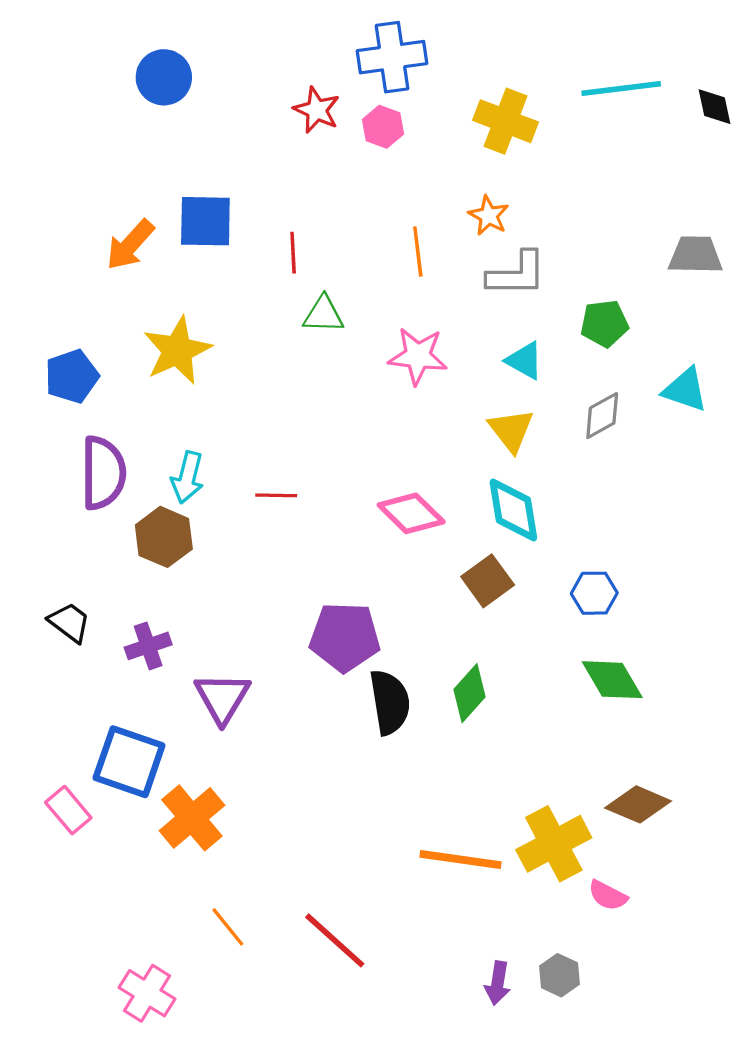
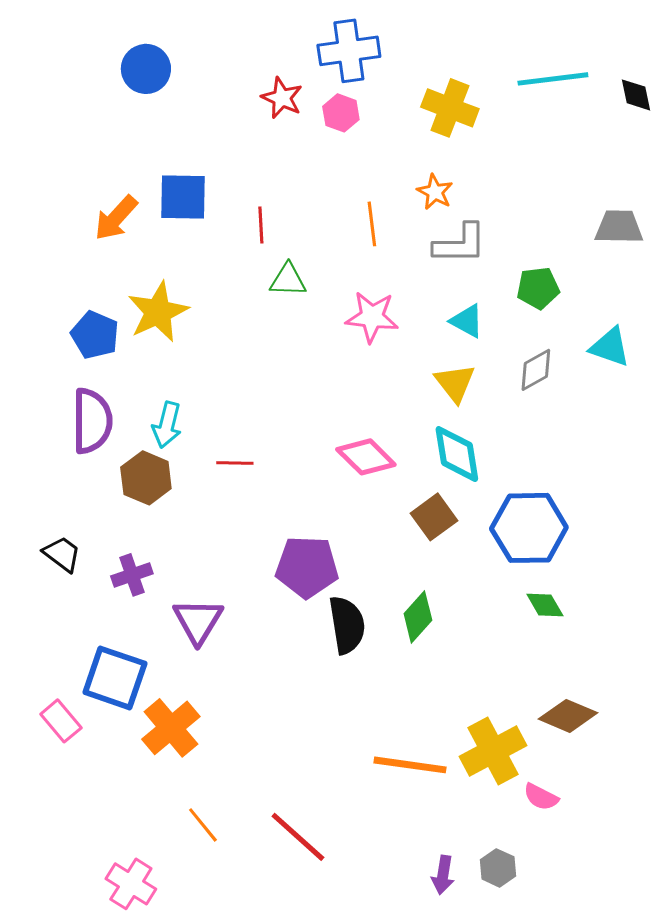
blue pentagon: (72, 376) -> (95, 335), moved, turned -30
red line: (276, 495) -> (235, 463), moved
blue hexagon: (594, 593) -> (529, 528), size x1.8
green diamond: (612, 680) -> (545, 605), size x0.7

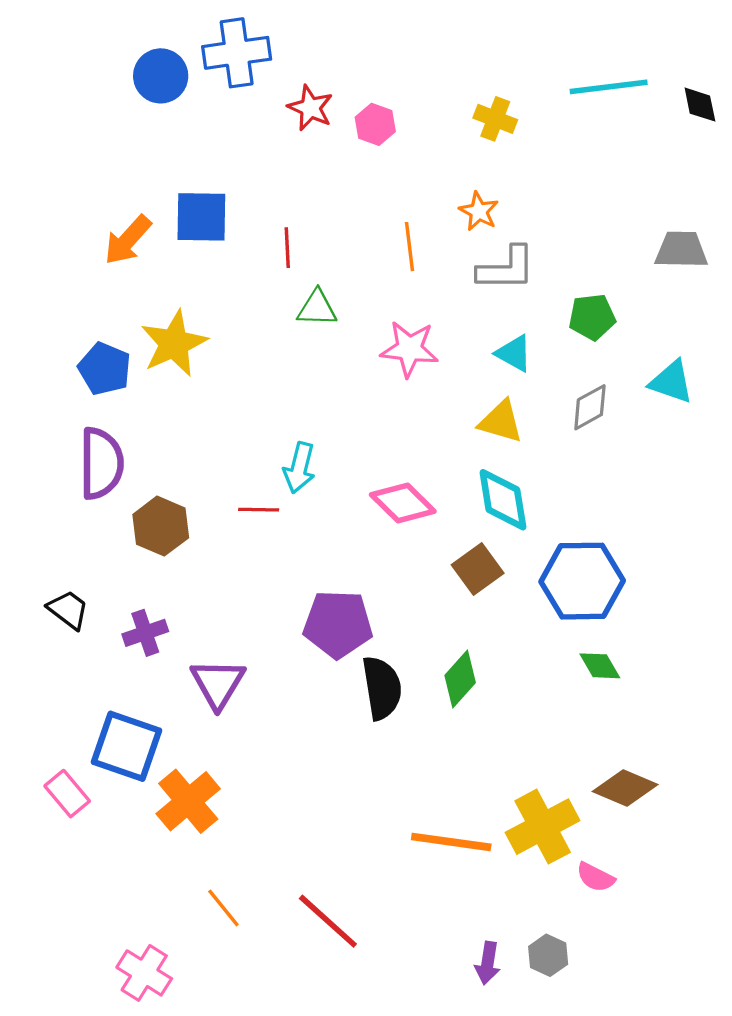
blue cross: (349, 51) -> (237, 53), moved
yellow cross: (450, 108) -> (495, 119), size x0.7
yellow triangle: (455, 383) -> (501, 422), turned -36
cyan arrow: (167, 425) -> (299, 468), moved

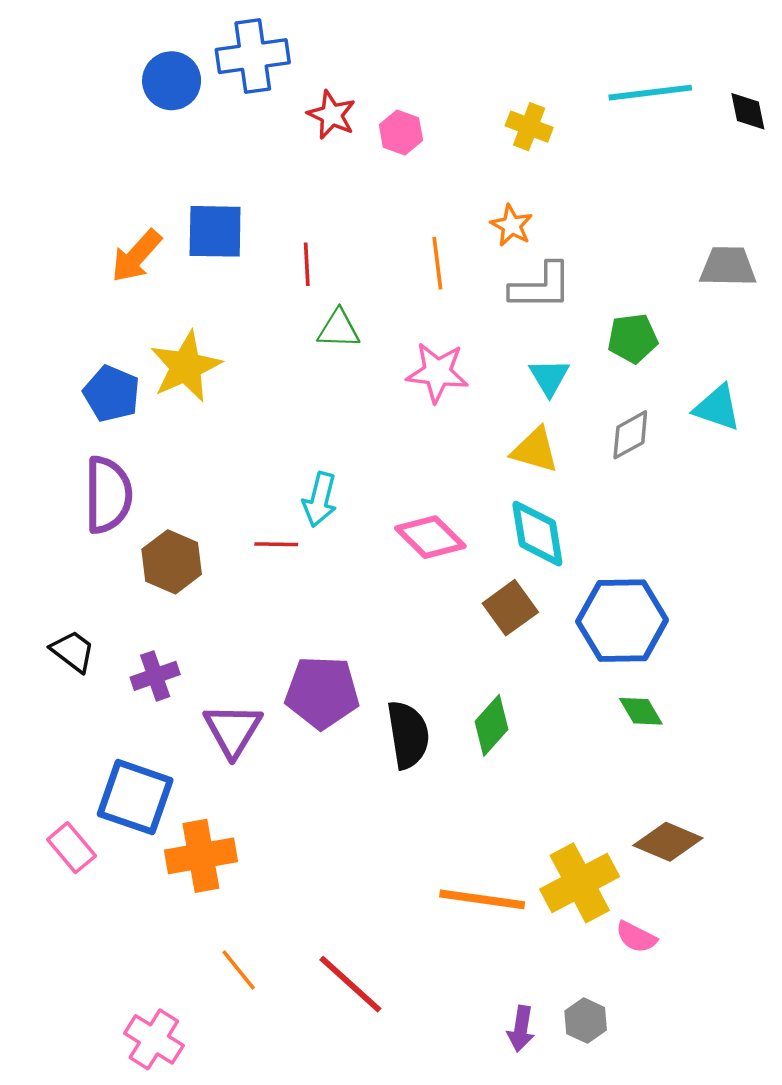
cyan triangle: (514, 353) -> (549, 377), turned 30
purple pentagon: (338, 624) -> (322, 692), moved
orange cross: (188, 801) -> (201, 856), turned 30

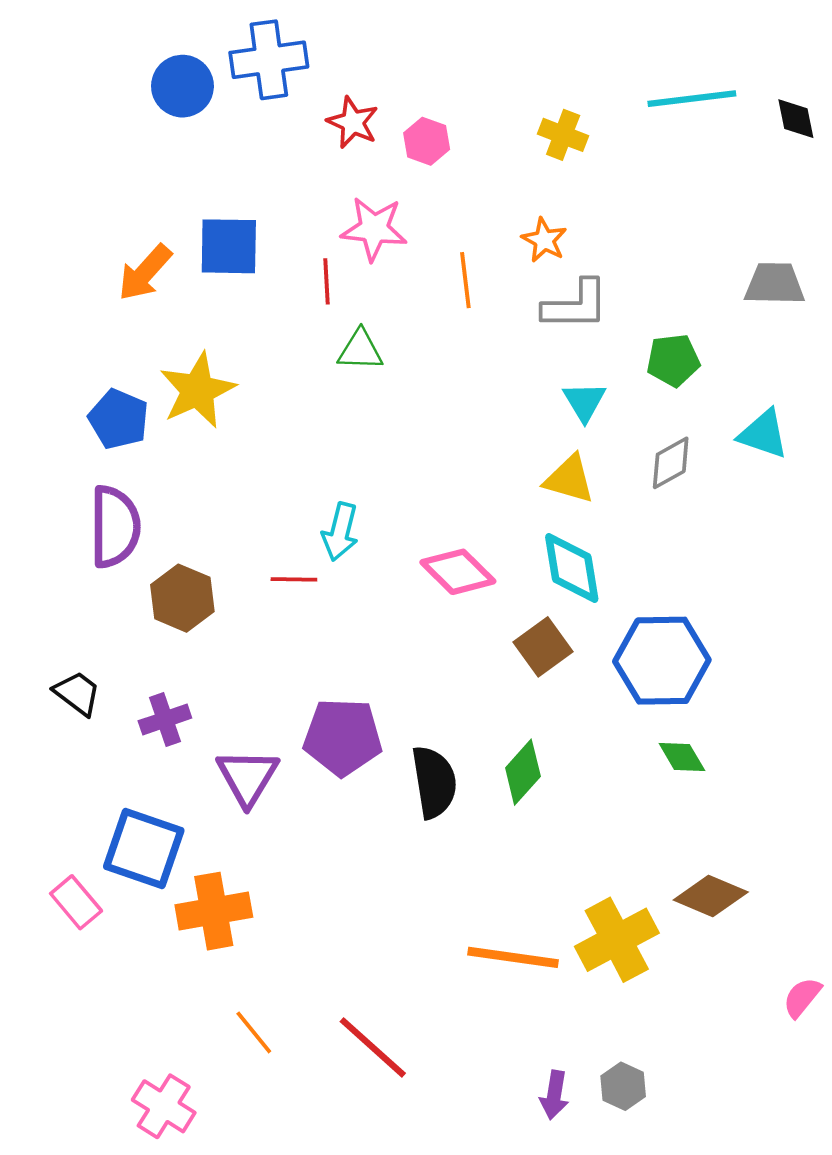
pink star: (437, 372) -> (374, 229), moved
pink semicircle: (636, 937) -> (802, 997), moved, turned 102

